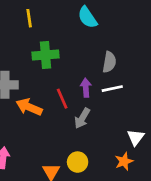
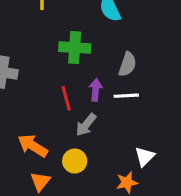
green cross: (46, 55) -> (75, 48), moved
orange arrow: (29, 107) -> (33, 146), moved
yellow circle: (78, 162) -> (75, 161), moved

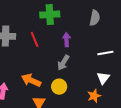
gray semicircle: (127, 64) -> (95, 18), moved
white line: (126, 96) -> (105, 53), moved
red line: (66, 98) -> (35, 39), moved

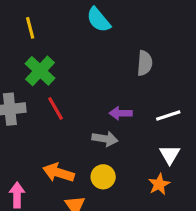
green cross: (50, 14) -> (40, 71), moved, turned -36
purple arrow: (67, 40) -> (121, 113), moved, turned -80
gray arrow: (63, 63) -> (105, 139), turned -105

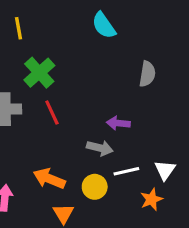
yellow line: (30, 28) -> (19, 28), moved
white line: (168, 115) -> (126, 171), moved

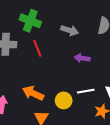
green cross: (39, 73) -> (30, 21), turned -30
gray arrow: (100, 148) -> (70, 30), moved

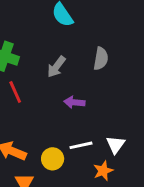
gray arrow: (70, 30) -> (56, 67), turned 112

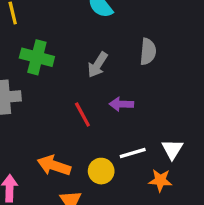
red line: (15, 92) -> (82, 115), moved
orange star: (103, 171) -> (160, 180), turned 30

